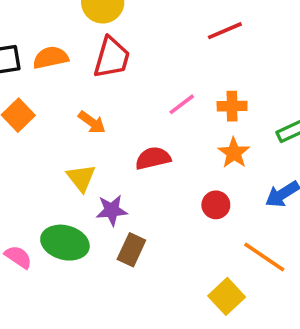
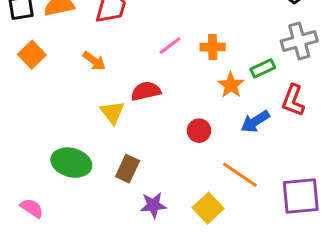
orange star: (234, 153) -> (231, 85), moved
yellow triangle: (81, 178) -> (112, 112), moved
purple star: (112, 210) -> (153, 205), moved
pink semicircle: (18, 257) -> (32, 208), moved

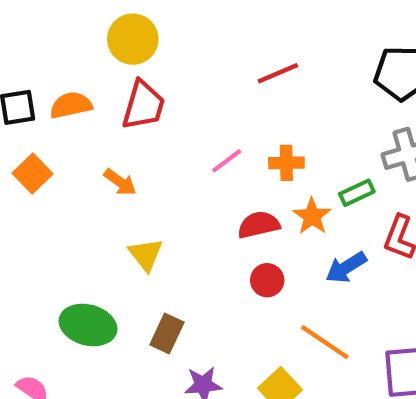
red semicircle: (146, 91) -> (259, 225), moved

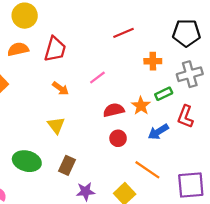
yellow circle: (133, 39) -> (25, 16), moved
orange cross: (286, 163) -> (153, 61), moved
orange arrow: (120, 182) -> (60, 88), moved

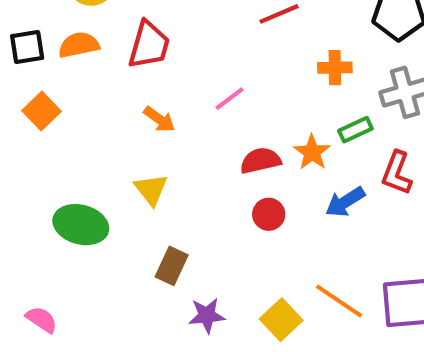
green ellipse: (27, 161) -> (81, 225), moved
orange line: (147, 170) -> (339, 301), moved

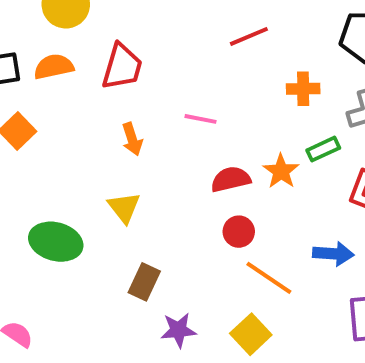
pink line: (229, 99) -> (201, 119), turned 48
orange arrow: (159, 119) -> (132, 139), turned 36
blue arrow: (345, 202) -> (333, 254), moved, turned -144
orange line: (339, 301) -> (269, 278), moved

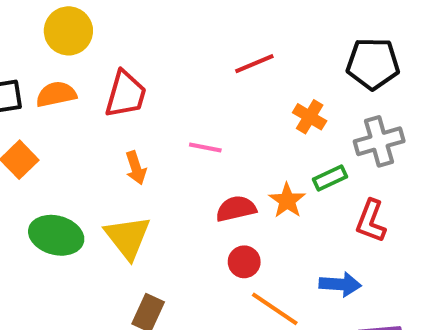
orange cross: (303, 89) -> (310, 117), turned 32
yellow triangle: (124, 207) -> (128, 237), size x1.4
green ellipse: (56, 242) -> (56, 235), moved

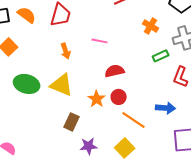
orange semicircle: (56, 94) -> (27, 15), turned 48
orange star: (287, 201) -> (97, 99), moved
yellow triangle: (128, 237) -> (62, 85), turned -30

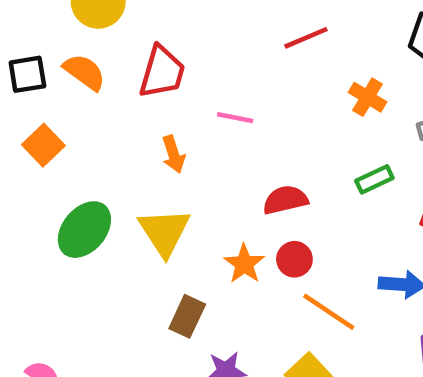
pink line: (100, 41) -> (235, 118), moved
green rectangle: (161, 56) -> (374, 179), moved
green ellipse: (27, 84) -> (84, 230), turned -65
yellow triangle: (62, 85) -> (164, 232), turned 35

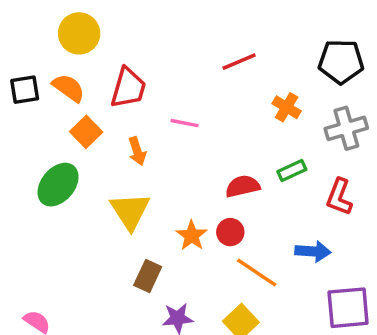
orange square: (43, 145) -> (86, 132), moved
red semicircle: (285, 200) -> (243, 186), moved
green ellipse: (84, 230) -> (58, 185), moved

